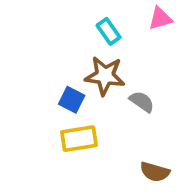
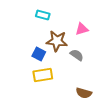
pink triangle: (160, 18) -> (82, 29), moved
cyan rectangle: (109, 31) -> (43, 15), moved, turned -40

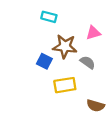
yellow rectangle: (43, 75) -> (65, 85), moved

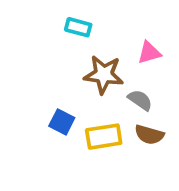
blue square: (44, 61) -> (62, 122), moved
brown semicircle: (96, 106) -> (149, 135), moved

